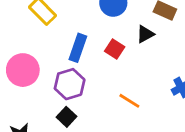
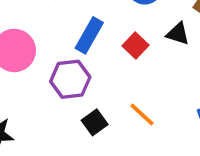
black triangle: (145, 34) -> (178, 34), turned 36
black square: (67, 117) -> (95, 122), moved

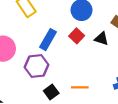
red square: (136, 45) -> (77, 36), moved
orange line: (142, 115) -> (80, 87), turned -42

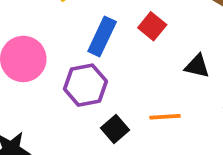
black triangle: (101, 39) -> (197, 66), moved

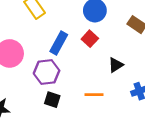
black triangle: (197, 66) -> (116, 65), turned -49
black square: (115, 129) -> (52, 100), moved, turned -35

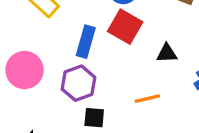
red square: (90, 39) -> (125, 27), size x1.5
black triangle: (116, 65) -> (167, 53), turned 42

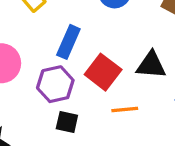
red square: (125, 27) -> (103, 72), moved
black triangle: (167, 53) -> (151, 65), size x1.4

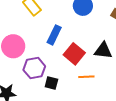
purple hexagon: (55, 84) -> (34, 68), moved

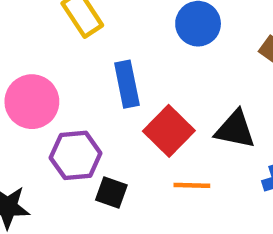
blue rectangle: (54, 35) -> (127, 84), turned -42

